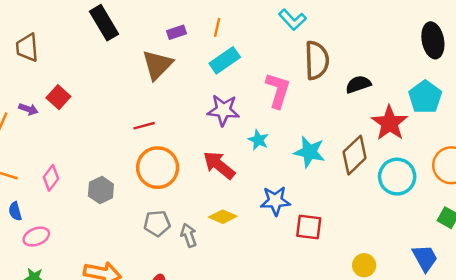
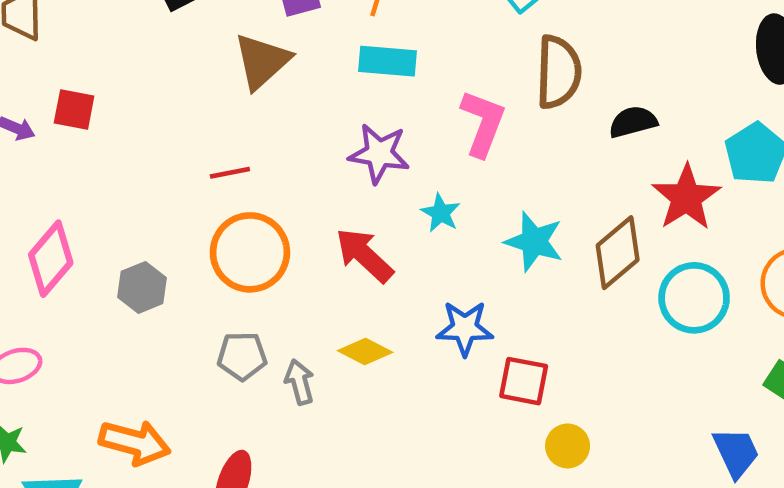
cyan rectangle: (225, 60) -> (388, 61), turned 36
red square: (58, 97) -> (74, 109), turned -35
pink diamond: (51, 178) -> (51, 259), size x1.5
yellow circle: (364, 265) -> (568, 446), moved

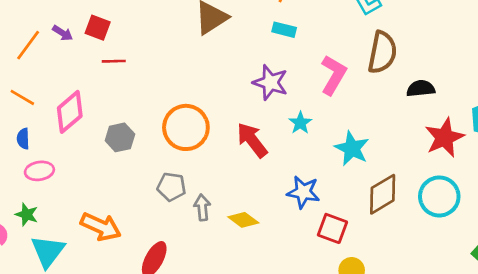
cyan rectangle: (388, 61) -> (284, 30), size x0.7
red line: (230, 173) -> (114, 61), moved
brown diamond: (618, 253) -> (383, 194), moved
yellow diamond: (365, 352) -> (243, 220), moved

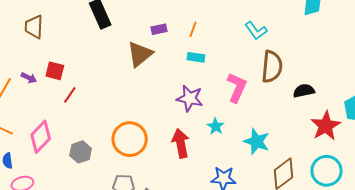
red line: (114, 61) -> (70, 95), turned -48
red arrow: (252, 140) -> (181, 143), turned 32

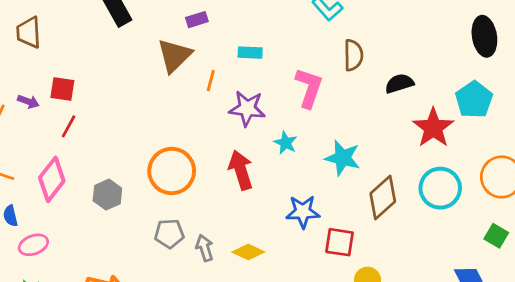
orange line: (193, 29) -> (211, 81), moved
brown semicircle: (272, 67) -> (353, 55), size x0.7
red line: (70, 95) -> (69, 126), moved

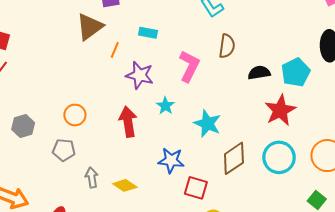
cyan pentagon: (474, 100) -> (296, 72), moved
orange circle: (172, 171) -> (75, 115), size x0.6
gray pentagon: (169, 234) -> (64, 150), moved

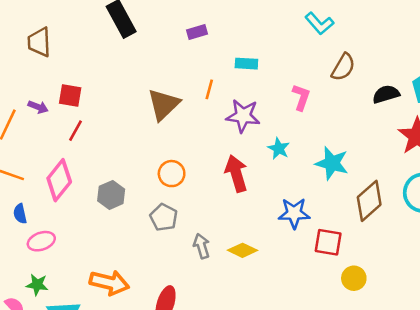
brown triangle: (90, 27) -> (163, 104), moved
brown semicircle: (227, 46) -> (343, 67), turned 30
pink L-shape: (189, 66) -> (301, 97), size x0.7
gray pentagon: (64, 150) -> (164, 217), turned 30

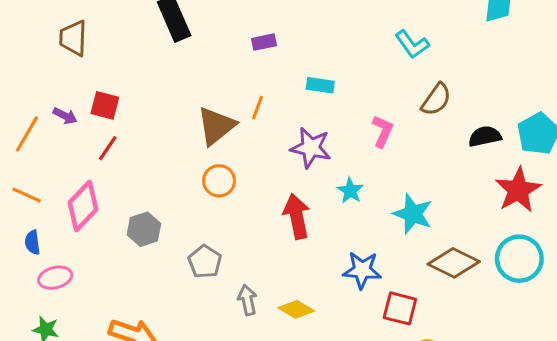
orange line: (209, 89) -> (258, 108), moved
orange circle: (172, 174) -> (219, 181), moved
brown diamond: (369, 201) -> (454, 263), turned 63

